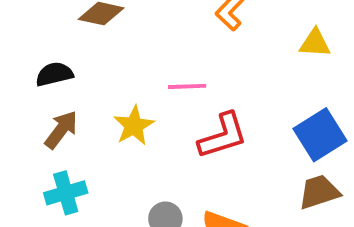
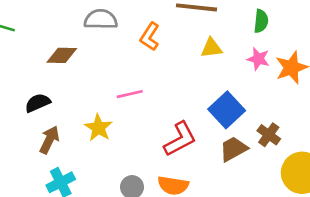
red L-shape: (223, 136) -> (180, 139), moved

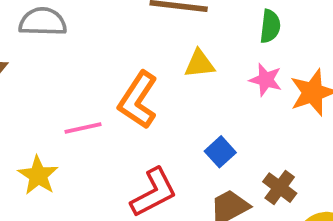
orange L-shape: (150, 37) -> (138, 100), moved, size x1.4
blue square: (227, 110) -> (220, 152), size x0.6

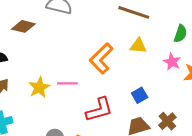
pink line: (83, 128) -> (67, 83), moved

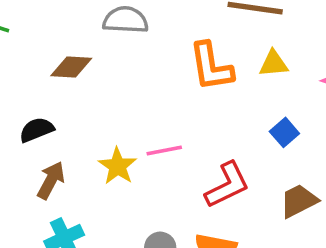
orange L-shape: (101, 58) -> (211, 67), moved, turned -44
blue square: (140, 95) -> (284, 132), moved

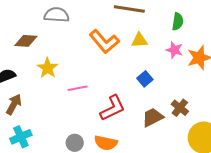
orange L-shape: (211, 67) -> (104, 42), turned -32
yellow star: (118, 166) -> (48, 68), moved

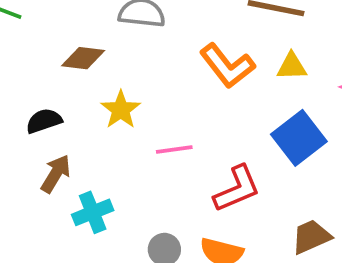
blue square: (145, 79) -> (299, 138), size x1.8
brown trapezoid: (153, 117) -> (311, 237), moved
cyan cross: (21, 137) -> (93, 212), moved

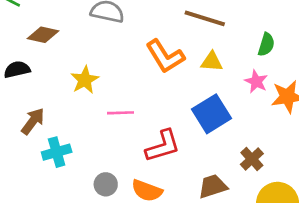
brown diamond: (83, 58) -> (43, 35), moved
black semicircle: (44, 121) -> (17, 69), moved

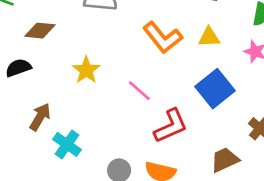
pink line: (120, 113) -> (139, 91), moved, turned 50
cyan cross: (57, 152) -> (67, 144), turned -32

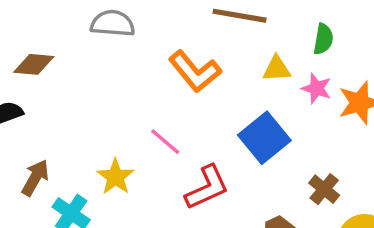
yellow triangle: (209, 37) -> (277, 69), moved
yellow star: (86, 70) -> (115, 177), moved

